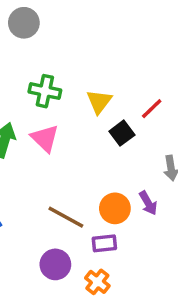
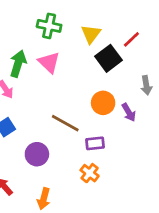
black square: (122, 133) -> (108, 58), size x1.4
orange circle: (115, 208) -> (103, 103), moved
purple circle: (55, 264) -> (37, 154), moved

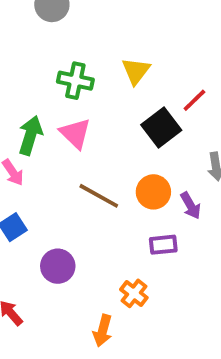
yellow triangle: (91, 34) -> (136, 71), moved
brown line: (65, 123) -> (99, 196), moved
purple rectangle: (95, 143) -> (163, 245), moved
orange arrow: (44, 199) -> (103, 331), moved

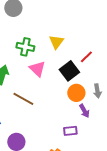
pink triangle: (75, 133) -> (37, 69), moved
orange circle: (153, 192) -> (76, 93), moved
brown line: (99, 196) -> (23, 99), moved

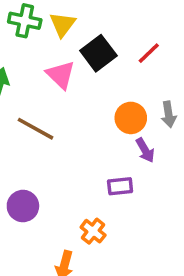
yellow triangle: (56, 42) -> (62, 24), moved
green cross: (25, 47) -> (25, 21), moved
black square: (69, 71) -> (98, 53), moved

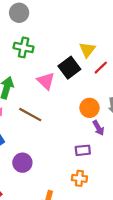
yellow triangle: (62, 24) -> (87, 50), moved
orange cross: (93, 231) -> (79, 178), moved, turned -32

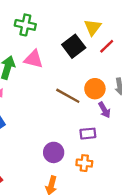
pink triangle: (46, 81) -> (34, 59), moved, turned -30
brown line: (30, 115) -> (68, 96), moved
purple circle: (22, 163) -> (54, 152), moved

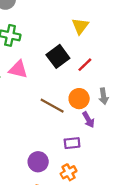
yellow triangle: (93, 27) -> (80, 26), moved
red line: (107, 46) -> (85, 65), moved
orange cross: (84, 163) -> (69, 172), turned -35

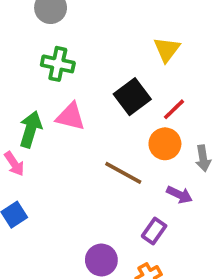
orange circle: (79, 99) -> (165, 144), moved
purple arrow: (88, 120) -> (179, 195), turned -35
purple rectangle: (72, 143) -> (154, 231), turned -49

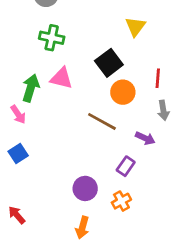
red line: (174, 109) -> (158, 78), moved, turned -42
orange circle: (165, 144) -> (123, 92), moved

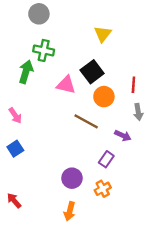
yellow triangle: (135, 27) -> (103, 34), moved
pink triangle: (61, 78) -> (66, 85), moved
green arrow: (31, 88) -> (26, 72), moved

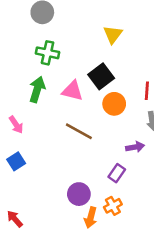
green arrow: (26, 72) -> (37, 89), moved
brown line: (86, 121) -> (79, 131), moved
purple arrow: (123, 136) -> (135, 147), turned -35
orange arrow: (70, 211) -> (91, 218), moved

